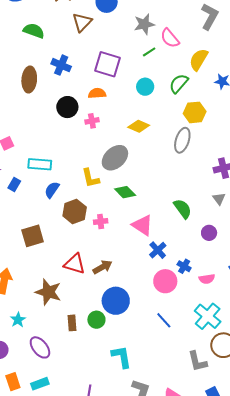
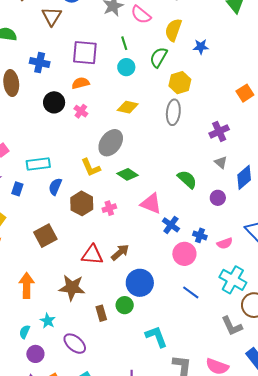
green line: (149, 52) -> (124, 43), moved, turned -64
pink cross: (92, 121) -> (81, 111), turned -32

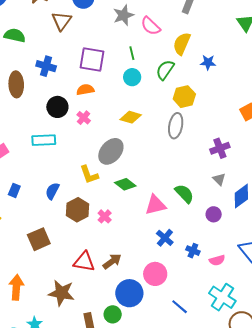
cyan rectangle: (38, 164) -> (44, 140), moved
pink triangle: (151, 204) -> (155, 205), moved, turned -40
pink cross: (109, 208) -> (105, 216), turned -32
pink circle: (184, 254) -> (155, 274), moved

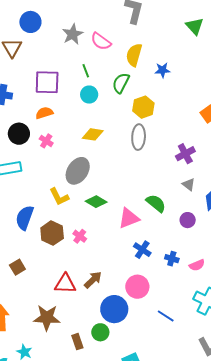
blue semicircle: (52, 191) -> (25, 218), size x1.4
brown square: (39, 239) -> (17, 267), size x0.7

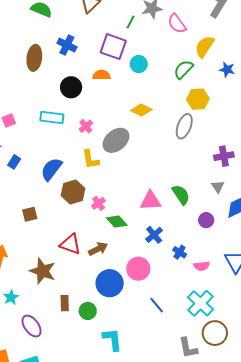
green line: (86, 71) -> (130, 22), moved, turned 32
cyan circle: (89, 95) -> (139, 64), moved
pink cross: (46, 141) -> (86, 126), moved
green diamond: (96, 202) -> (117, 222), moved
green circle: (100, 332) -> (88, 311), moved

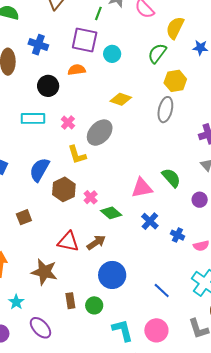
pink circle: (138, 269) -> (156, 330), moved

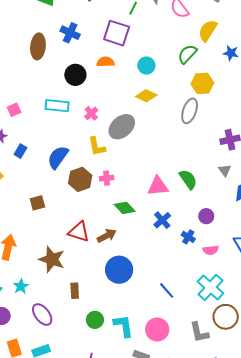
cyan circle: (112, 54) -> (146, 66), moved
pink cross: (91, 197) -> (107, 178), moved, turned 32
purple circle: (200, 200) -> (206, 216), moved
green circle: (94, 305) -> (95, 320), moved

